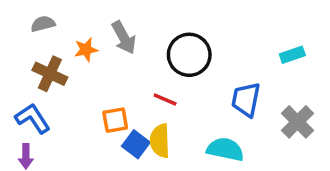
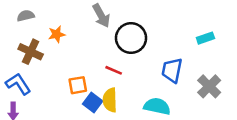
gray arrow: (124, 38) -> (101, 16), moved

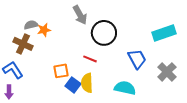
gray semicircle: (26, 16) -> (31, 25), moved
cyan rectangle: (205, 38) -> (164, 33), size x1.6
blue trapezoid: (172, 70) -> (137, 59), turned 140

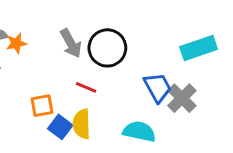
gray arrow: (80, 15) -> (71, 43), moved
gray cross: (167, 72) -> (182, 98), moved

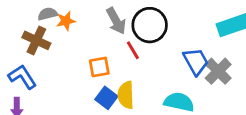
red line: (86, 87) -> (133, 50), moved, turned 36
orange square: (42, 106) -> (99, 67), moved

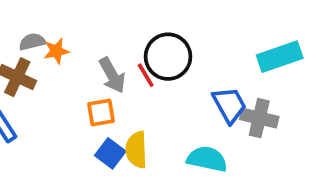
gray arrow: (116, 21) -> (112, 75), moved
red line: (133, 50) -> (146, 75), moved
gray cross: (218, 71) -> (259, 118), turned -32

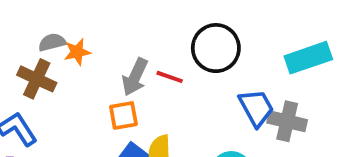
black circle: (168, 57) -> (216, 48), moved
gray arrow: (112, 75) -> (135, 77), turned 54
red line: (146, 75) -> (170, 77), turned -40

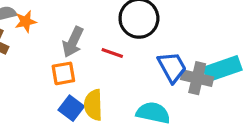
cyan rectangle: (308, 58) -> (222, 69), moved
red line: (170, 77) -> (112, 53), moved

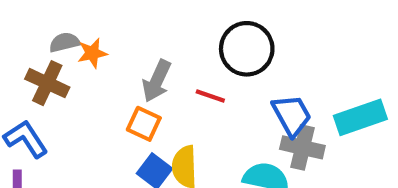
orange square: (63, 73) -> (144, 124), turned 35
gray cross: (197, 78) -> (302, 147), moved

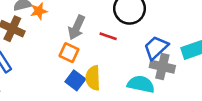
blue trapezoid: (292, 115) -> (156, 48), turned -104

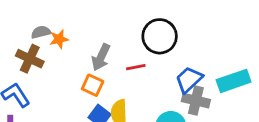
red line: (108, 36) -> (136, 67), turned -30

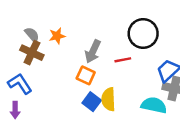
gray semicircle: (41, 32) -> (32, 35), moved, turned 63

